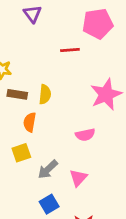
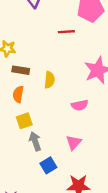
yellow semicircle: (45, 94) -> (50, 80), moved
orange semicircle: (30, 122) -> (18, 94), moved
gray arrow: (48, 169) -> (35, 141), moved, turned 114

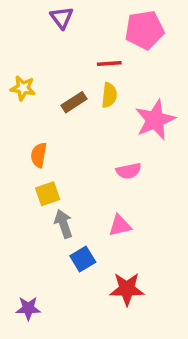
brown rectangle: (21, 70) -> (74, 102), moved, turned -42
yellow semicircle: (50, 80) -> (109, 95), moved
pink triangle: (74, 142) -> (120, 226), turned 35

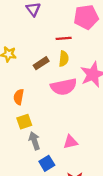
pink semicircle: (129, 171) -> (64, 87), moved, size x1.6

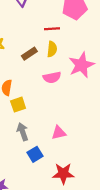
pink semicircle: (64, 87) -> (52, 77), size x0.7
yellow square: (24, 122) -> (18, 105), moved

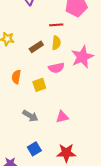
yellow square: (18, 105) -> (39, 85), moved
gray arrow: (23, 132) -> (30, 116), turned 140
blue square: (35, 154) -> (34, 149), moved

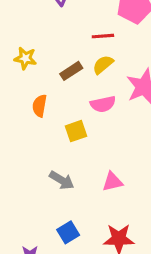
yellow semicircle: (56, 43) -> (103, 65), turned -136
orange semicircle: (16, 77) -> (40, 106), moved

